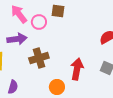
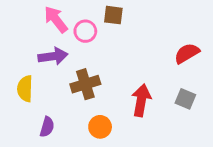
orange circle: (57, 87) -> (100, 127), moved

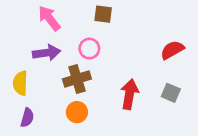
pink circle: (85, 31) -> (89, 49), moved
purple semicircle: (47, 127) -> (27, 118), moved
orange circle: (100, 127) -> (77, 112), moved

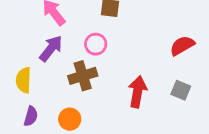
purple arrow: (47, 53) -> (51, 48), turned -44
orange circle: (77, 112) -> (70, 119), moved

